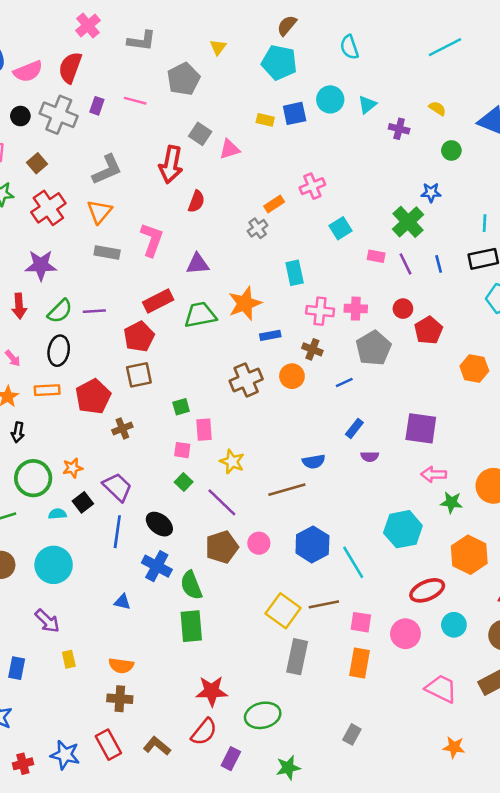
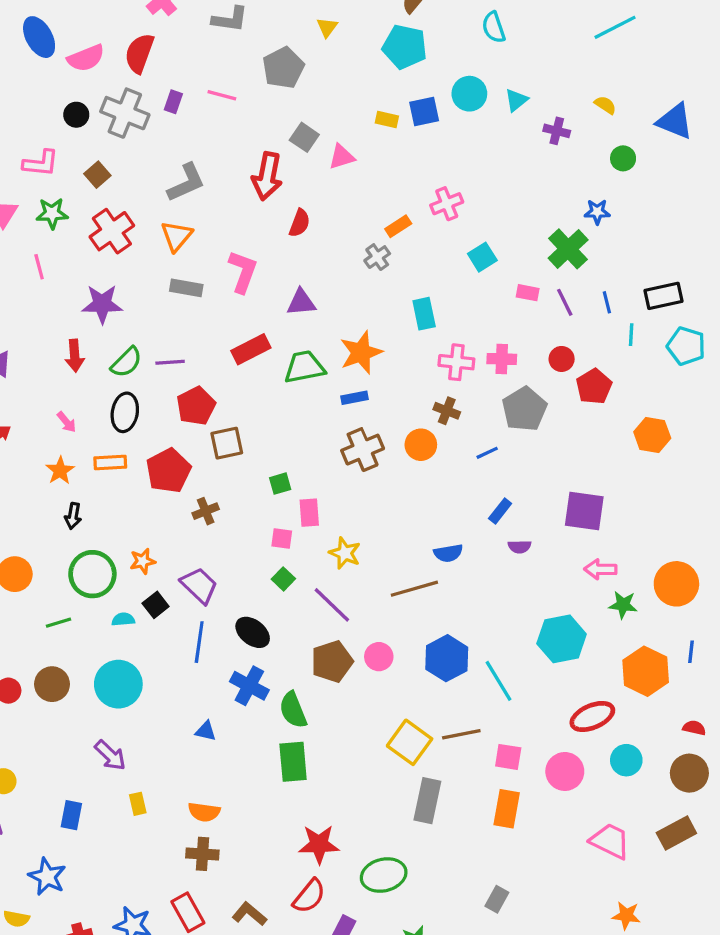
cyan line: (485, 223) -> (631, 335), moved
blue rectangle: (270, 335) -> (355, 398), moved
red pentagon: (139, 337) -> (196, 406), moved

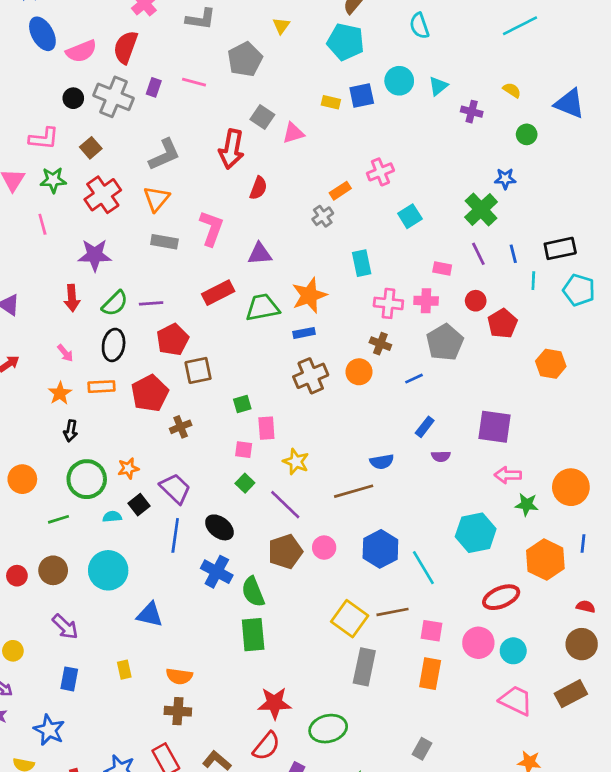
pink rectangle: (528, 293) -> (442, 269), moved
blue triangle: (206, 731) -> (150, 615), moved, size x1.5
purple arrow: (110, 755) -> (65, 627), moved
cyan circle: (626, 760) -> (513, 651), moved

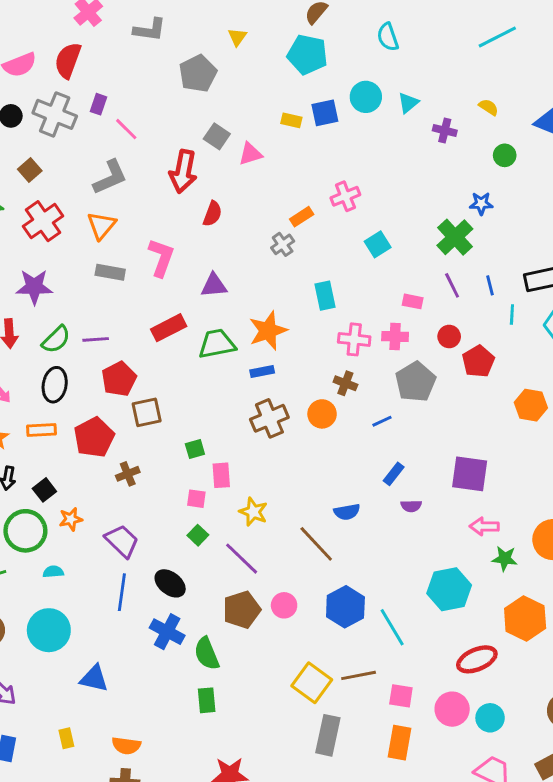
pink line: (194, 82) -> (126, 129), moved, turned 30
brown line: (354, 491) -> (316, 544), turned 63
black square: (139, 505) -> (44, 490), moved
green rectangle: (253, 635) -> (207, 700), size x0.7

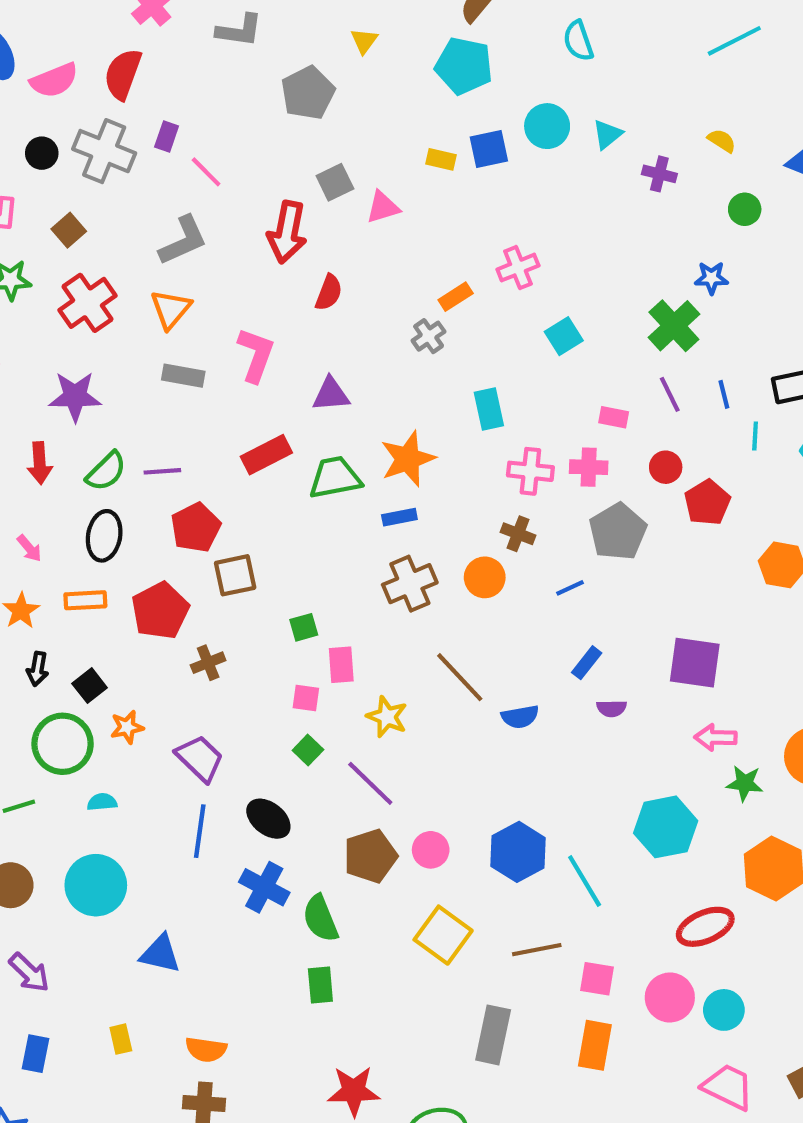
gray square: (217, 136) -> (335, 182), turned 30
brown line: (316, 544) -> (460, 677), moved
yellow square: (312, 683) -> (443, 935), moved

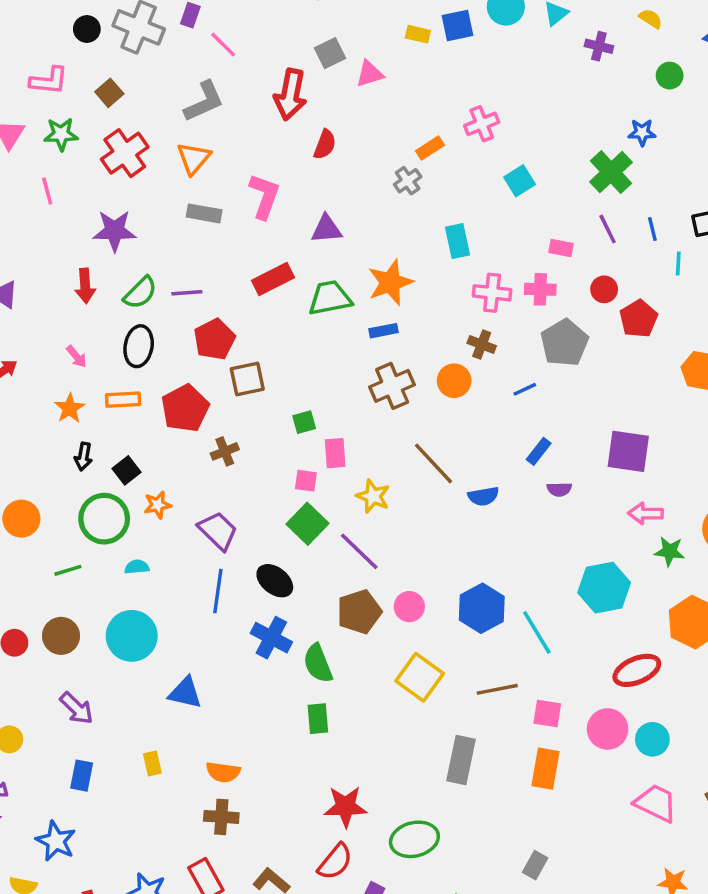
green square: (308, 750) -> (308, 524), size x1.6

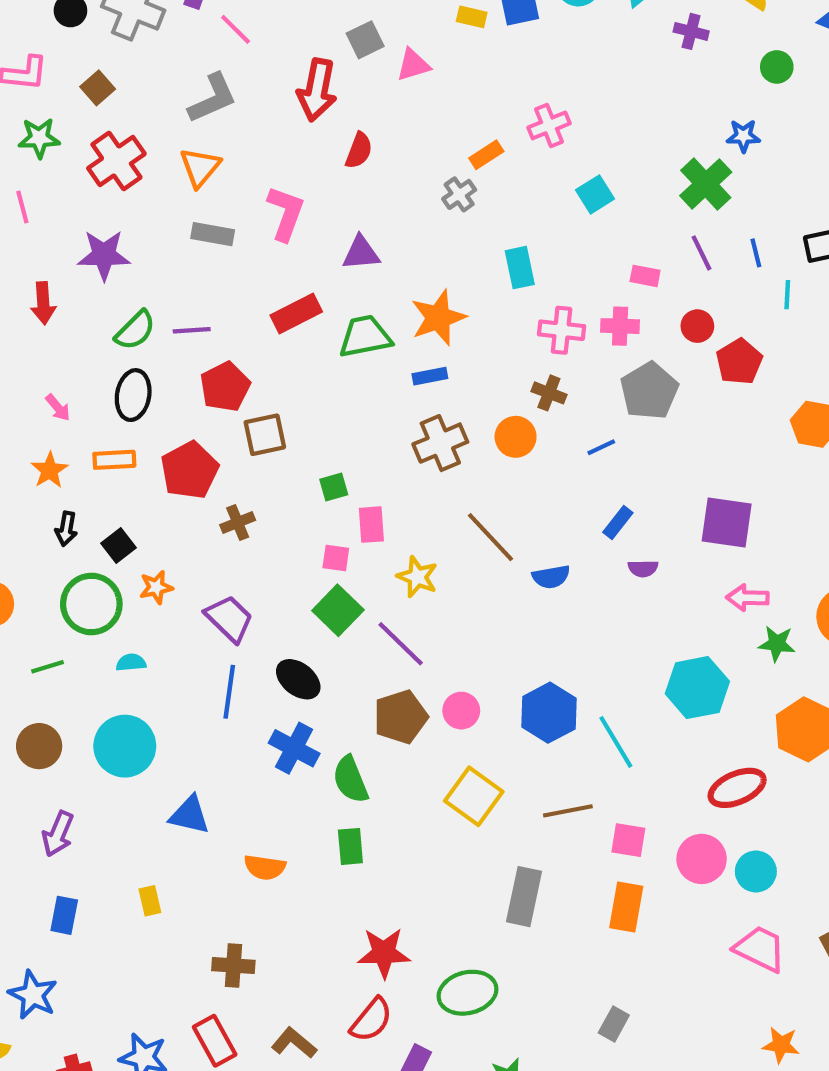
red arrow: (85, 286) -> (43, 303), moved
purple arrow: (77, 708) -> (58, 834), turned 69
orange semicircle: (223, 772) -> (265, 867), moved

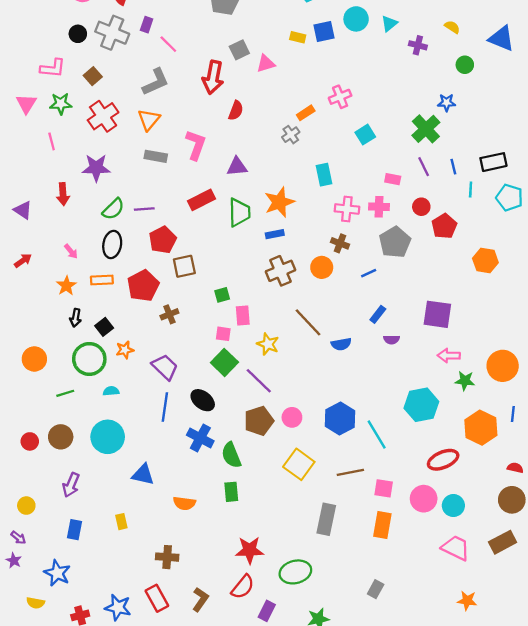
green trapezoid: (365, 337) -> (239, 212), turned 100
brown L-shape: (294, 1043) -> (200, 599), turned 85

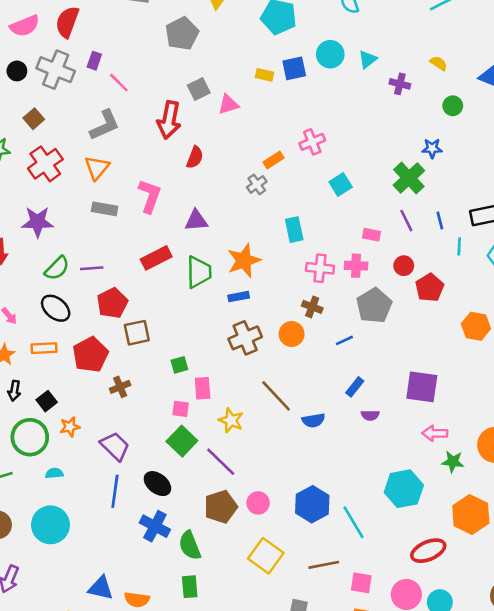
black ellipse: (112, 244) -> (56, 308), turned -60
blue triangle: (143, 475) -> (101, 588), moved

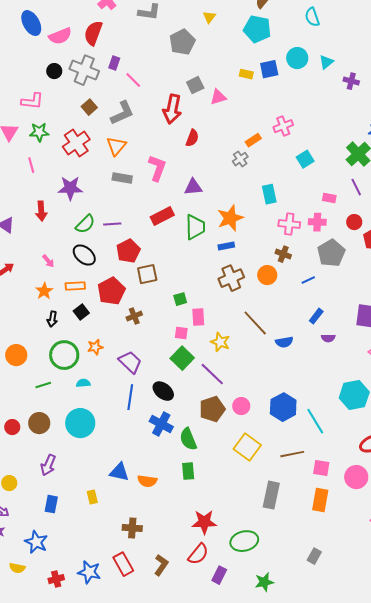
brown square: (34, 119) -> (89, 107), moved
black square: (47, 401) -> (81, 312), moved

